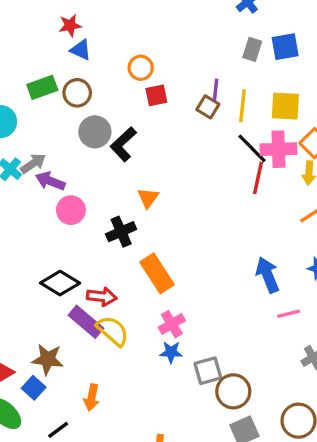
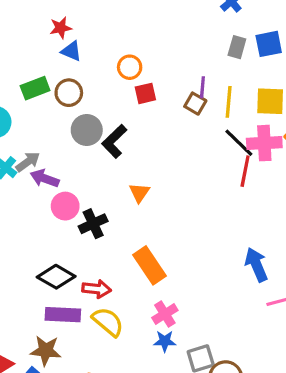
black cross: (121, 232) -> (93, 224), moved
purple rectangle: (86, 322) -> (63, 315), moved, turned -36

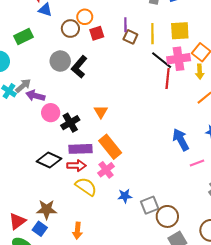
purple line: (202, 87) -> (125, 25), moved
brown circle: (69, 93) -> (70, 29), moved
orange triangle: (139, 193) -> (101, 112), moved
pink cross: (165, 314) -> (106, 170), moved
purple rectangle: (63, 315) -> (81, 149), moved

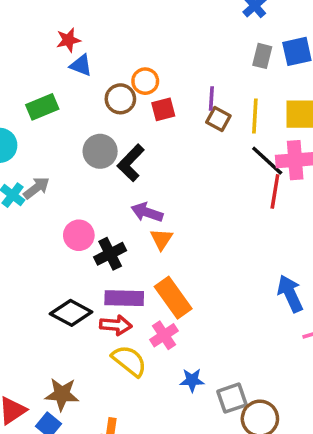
purple arrow: (35, 96) -> (147, 212), moved

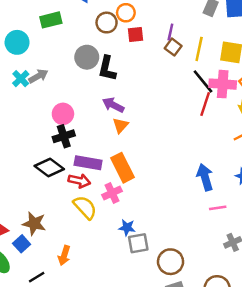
black L-shape: (131, 163) -> (107, 69), turned -40
black cross: (110, 254) -> (64, 136), moved
gray square: (232, 398) -> (138, 243), moved

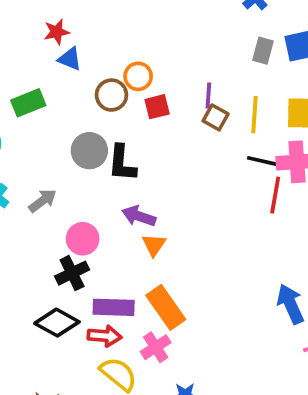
gray arrow: (38, 76) -> (43, 201), moved
black line: (203, 81) -> (267, 162), turned -30
pink circle: (63, 114) -> (83, 239), moved

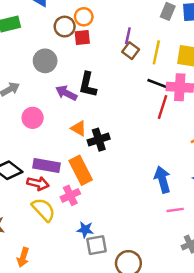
red square: (157, 107) -> (82, 38), moved
black L-shape: (122, 163) -> (88, 85), moved
purple arrow: (139, 216) -> (66, 93), moved
orange triangle: (154, 245) -> (79, 128), turned -42
black cross: (72, 273) -> (99, 140), moved

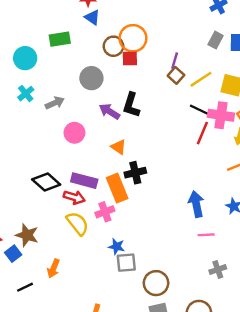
orange circle: (84, 17) -> (133, 38), size x1.5
yellow line: (156, 52) -> (201, 79), turned 40
black cross: (99, 140) -> (135, 173), moved

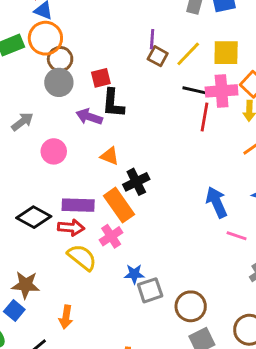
orange circle: (133, 38) -> (45, 38), moved
brown circle: (113, 46) -> (60, 59), moved
red square: (130, 58) -> (101, 78), moved
pink line: (206, 235) -> (237, 236), turned 35

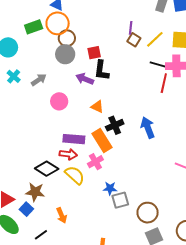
blue arrow: (217, 202) -> (148, 128), moved
black diamond: (34, 217) -> (47, 169), moved
orange arrow: (66, 317) -> (62, 215), turned -35

